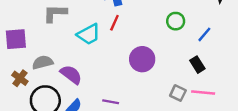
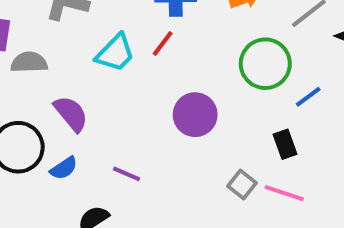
green circle: (176, 21) -> (265, 64), size x1.6
cyan trapezoid: (89, 34) -> (115, 53), turned -30
gray semicircle: (43, 62) -> (29, 62), moved

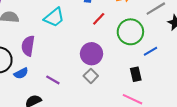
red line: (163, 44) -> (99, 19), moved
purple semicircle: (71, 114) -> (28, 46), turned -138
gray square: (242, 185) -> (91, 76), moved

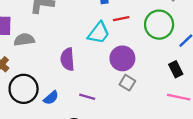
cyan trapezoid: (54, 17) -> (99, 33), moved
red line: (99, 19) -> (121, 19), turned 48
purple semicircle: (28, 46) -> (67, 59), moved

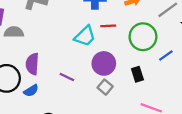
purple semicircle: (67, 59) -> (32, 64), moved
black rectangle: (176, 69) -> (137, 74), moved
purple line: (87, 97) -> (67, 77), moved

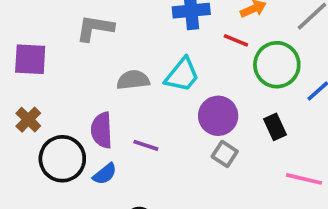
red line: (108, 26) -> (236, 40), moved, turned 32
gray semicircle: (14, 32) -> (133, 80), moved
purple line: (67, 77) -> (146, 145), moved

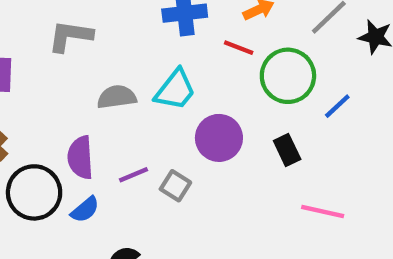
purple line: (146, 145) -> (133, 175), turned -40
gray square: (225, 154) -> (175, 186), moved

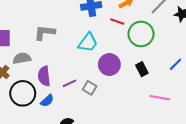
gray L-shape: (70, 36) -> (45, 33), moved
gray semicircle: (117, 97) -> (22, 58), moved
blue line: (337, 106) -> (176, 64), moved

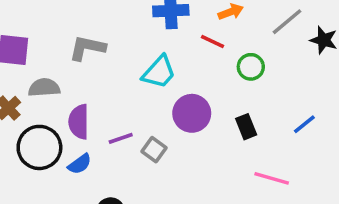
green circle: (141, 34) -> (251, 67), size x0.6

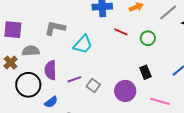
red line: (213, 41) -> (121, 32), moved
cyan trapezoid: (159, 72) -> (83, 44), moved
purple circle: (192, 113) -> (125, 91), moved
blue semicircle: (80, 164) -> (51, 102), moved

